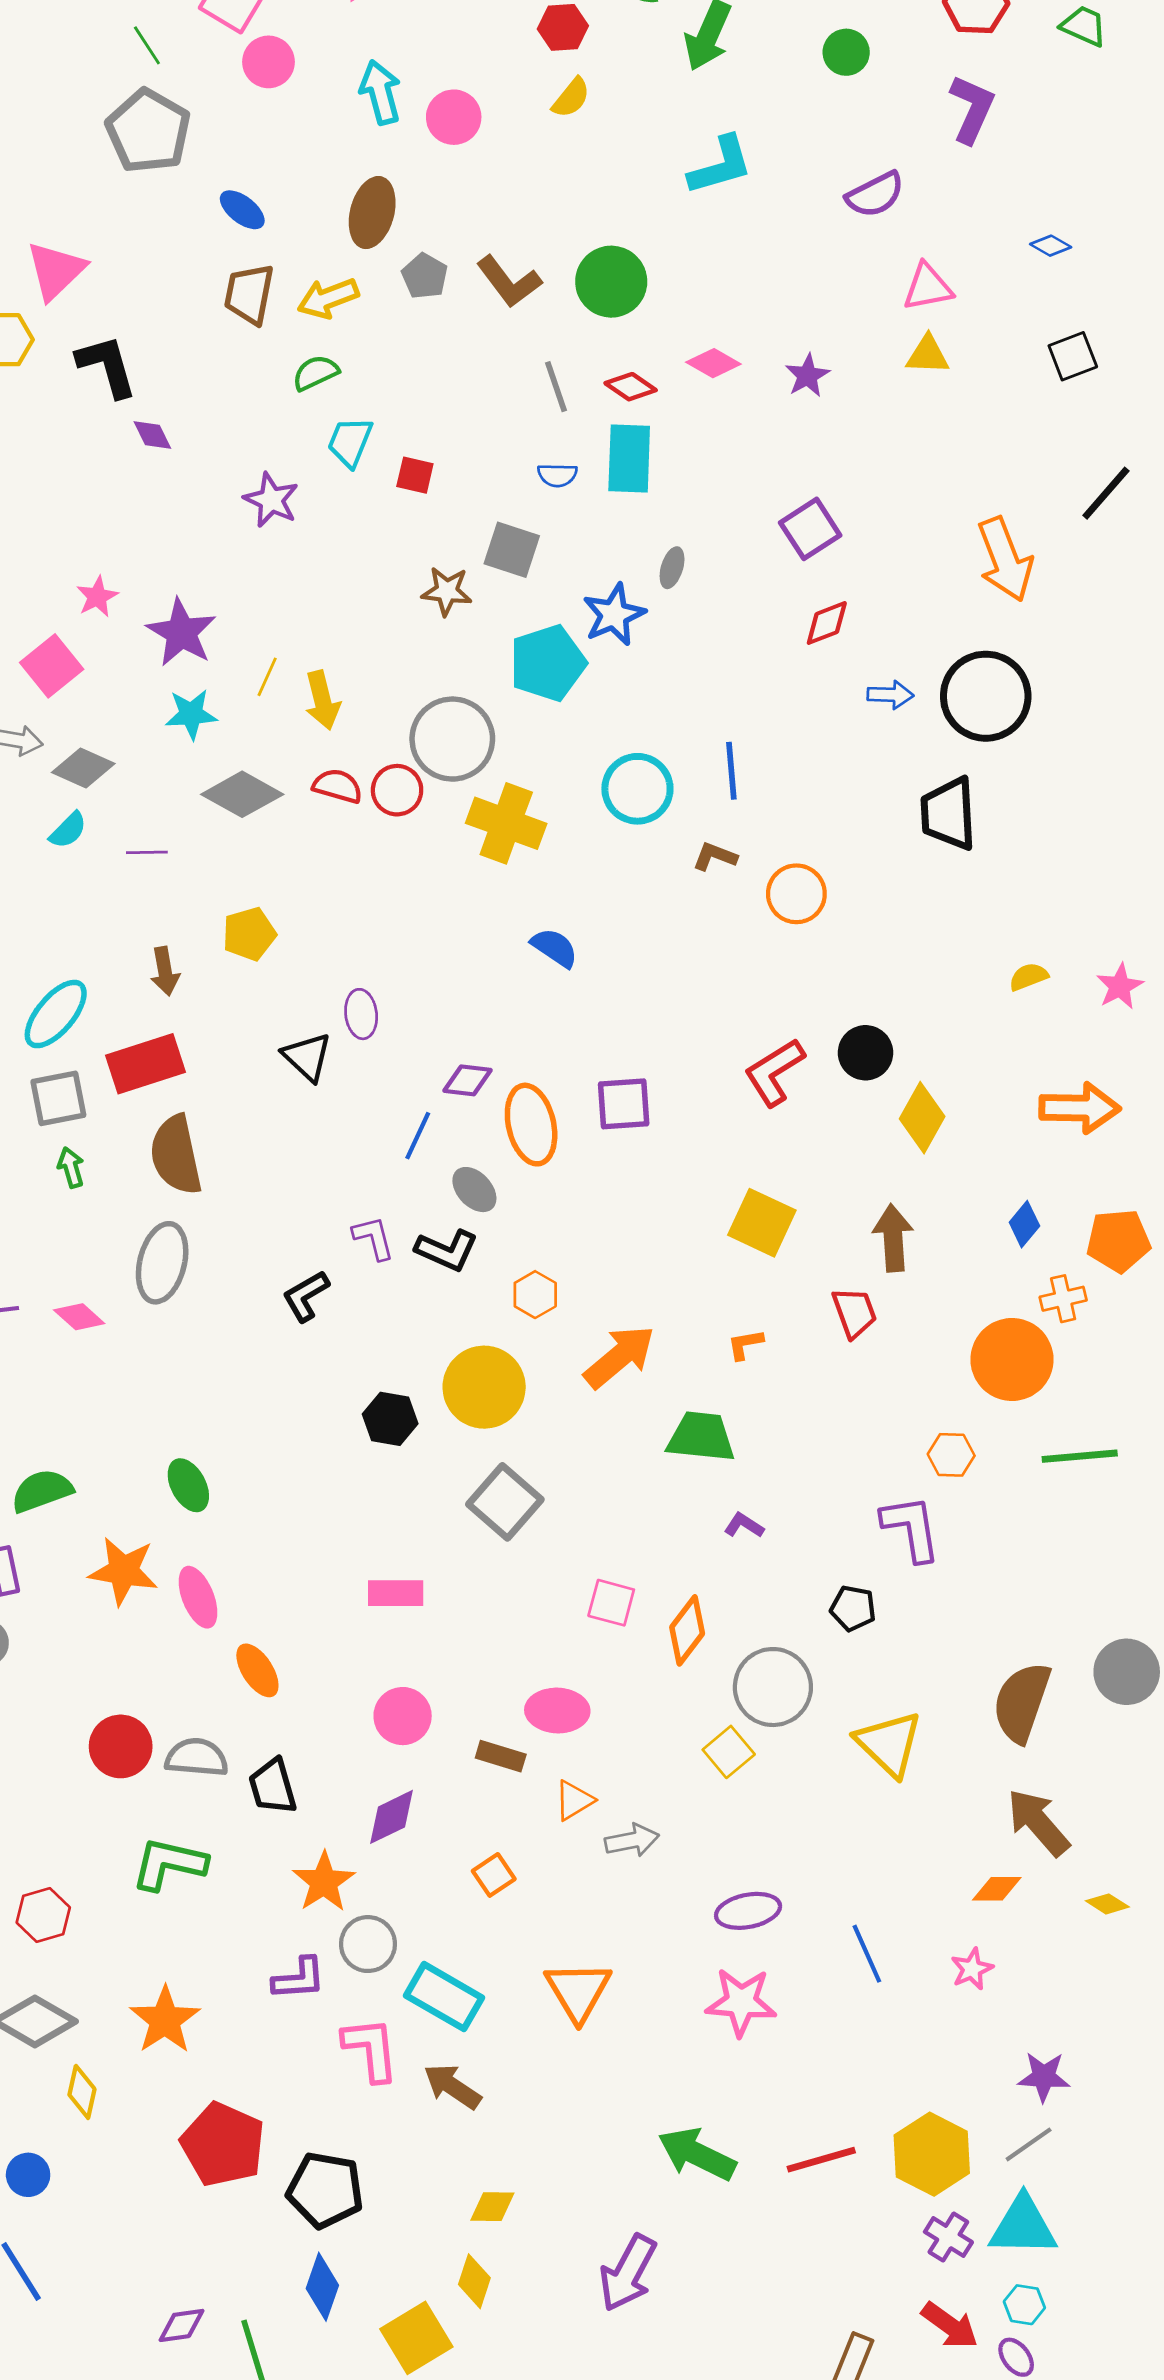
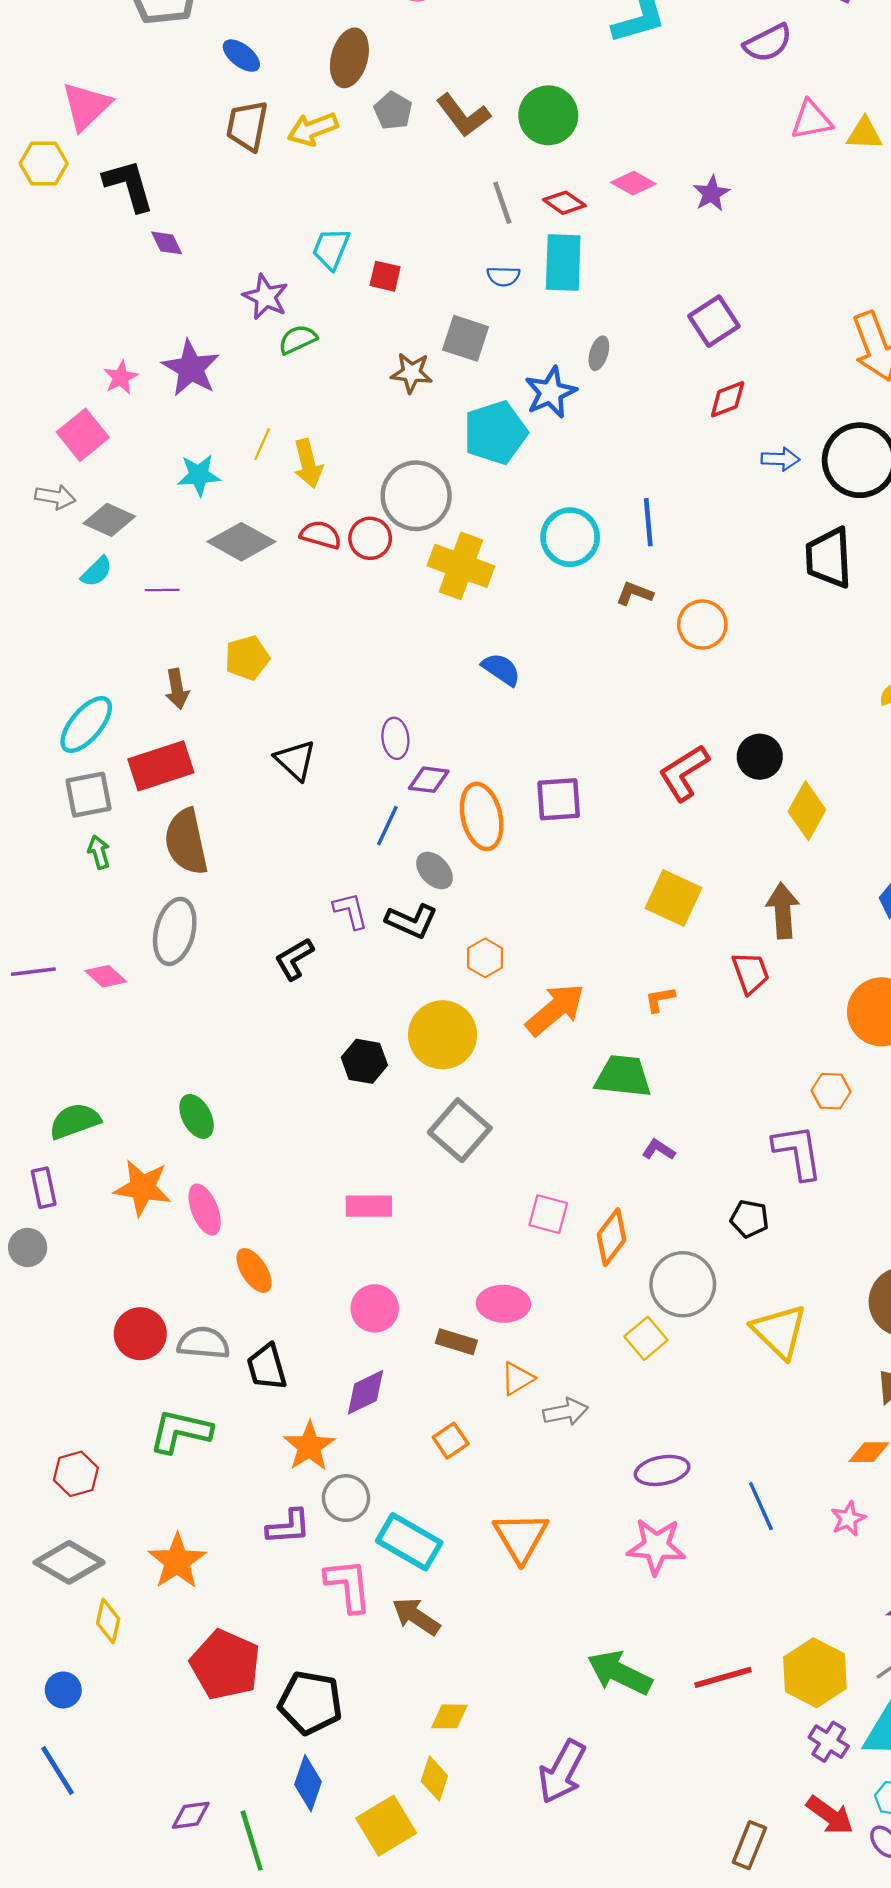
yellow triangle: (928, 355) -> (864, 134), moved
green semicircle: (315, 373) -> (298, 339), moved
purple star: (181, 633) -> (191, 368), moved
purple ellipse: (361, 1014) -> (395, 738), moved

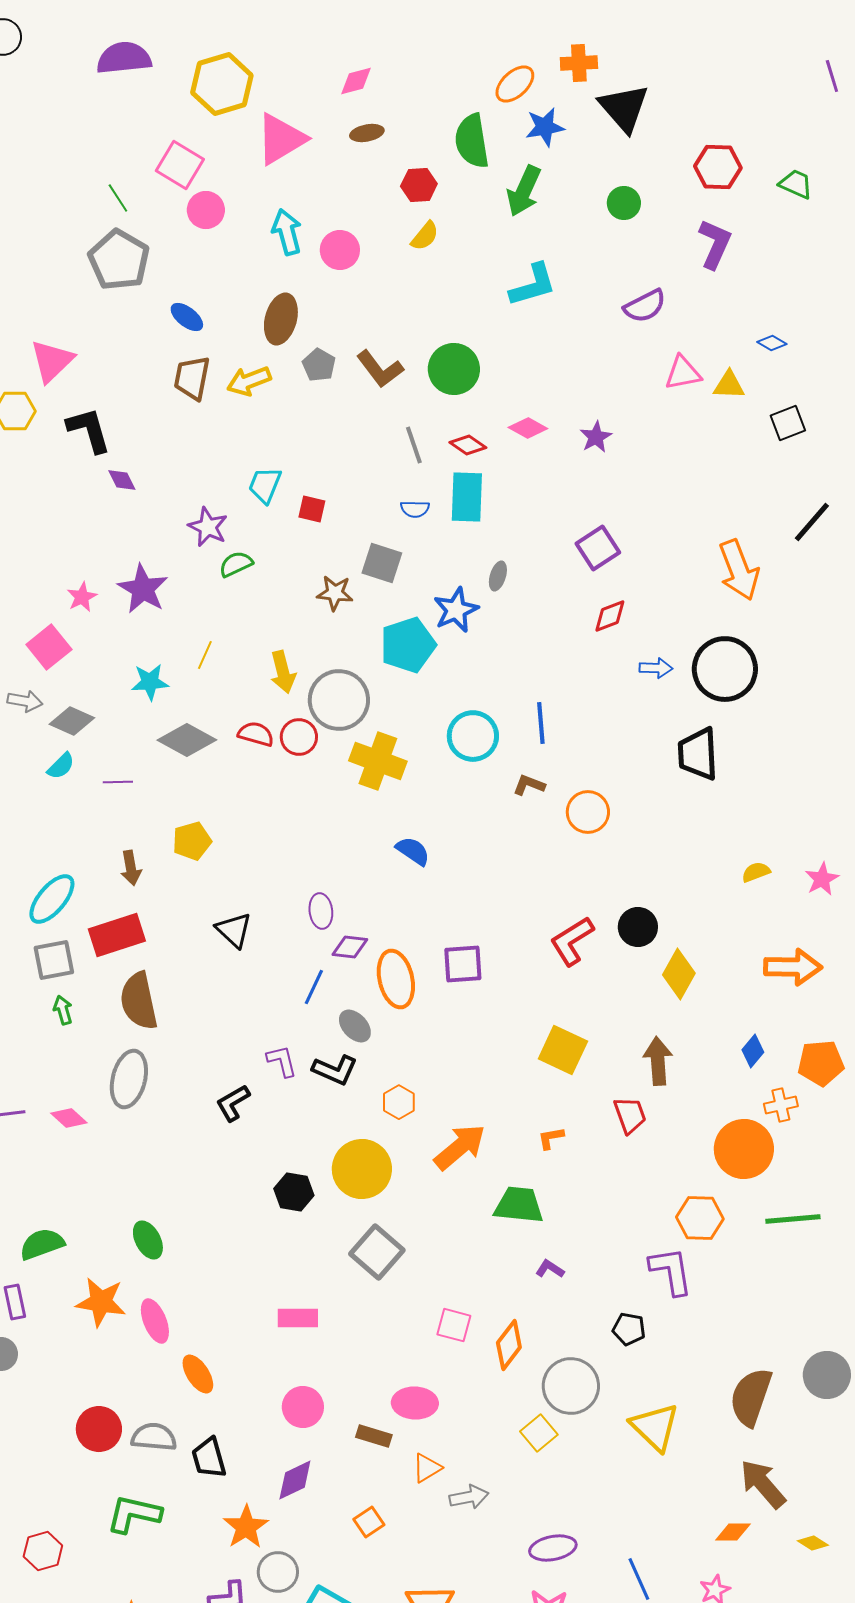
yellow arrow: (308, 464) -> (283, 672), moved
orange hexagon: (831, 1091) -> (700, 1218), size x1.4

